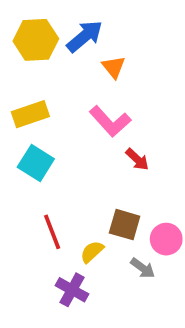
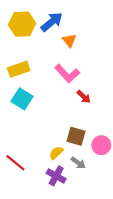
red line: (52, 232) -> (15, 163), moved, turned -30
gray arrow: (143, 268) -> (78, 163), moved
purple cross: (72, 290) -> (56, 176), moved

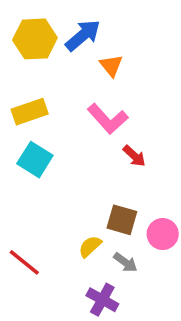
purple cross: (56, 176) -> (102, 300), moved

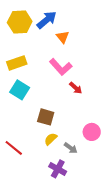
brown square: (122, 220) -> (46, 117), moved

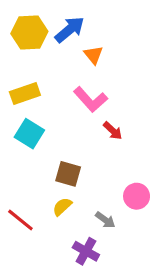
yellow semicircle: (51, 139) -> (62, 207), moved

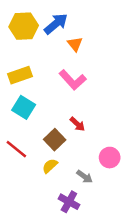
red arrow: (113, 131) -> (77, 124), moved
brown square: (68, 174) -> (55, 140), turned 30
red line: (20, 220) -> (16, 149), moved

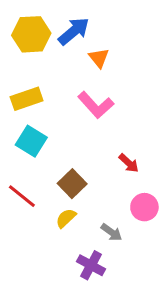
red arrow: (77, 124) -> (129, 163), moved

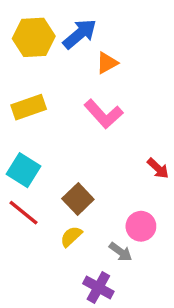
orange triangle: (99, 58) -> (107, 63), turned 40
cyan square: (31, 141) -> (24, 170), moved
red arrow: (129, 163) -> (158, 168), moved
pink circle: (144, 207) -> (141, 226), moved

